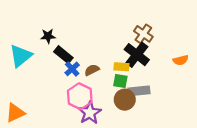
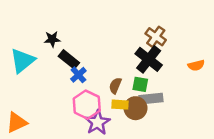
yellow rectangle: (121, 67) -> (120, 105), moved
brown semicircle: (92, 70) -> (115, 86), moved, turned -40
green square: (120, 81) -> (140, 84), moved

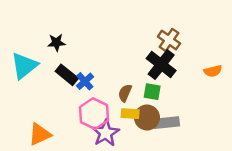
black rectangle: (69, 59) -> (67, 75), moved
gray rectangle: (151, 99) -> (166, 123), moved
orange triangle: (17, 122) -> (40, 134), moved

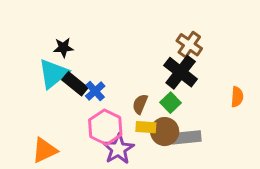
cyan triangle: (24, 66) -> (53, 74), moved
orange semicircle: (213, 71) -> (237, 97), moved, turned -72
green square: (152, 92) -> (170, 103), turned 36

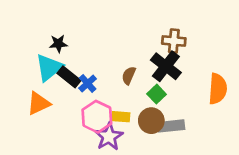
brown cross: (189, 45) -> (174, 41), turned -30
orange semicircle: (237, 97) -> (218, 89), size x1.6
brown semicircle: (140, 104) -> (129, 76), moved
yellow rectangle: (146, 127) -> (121, 117), moved
orange triangle: (45, 150) -> (38, 103), moved

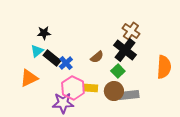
brown cross: (174, 41) -> (131, 31), turned 30
cyan triangle: (49, 68) -> (37, 51), size x0.6
brown semicircle: (129, 76) -> (97, 57), turned -152
purple star: (109, 137) -> (63, 103), moved, turned 30

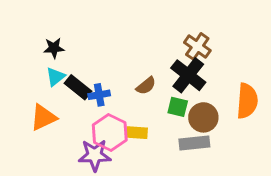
black star: (44, 33) -> (54, 48), moved
blue cross: (66, 63) -> (99, 95), turned 32
green square: (118, 71) -> (178, 107), turned -32
brown circle: (114, 91) -> (203, 117), moved

